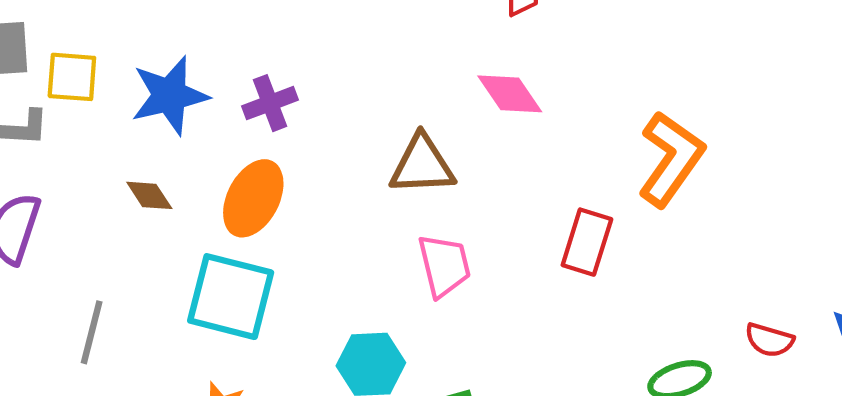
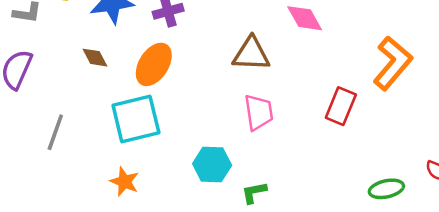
cyan square: (231, 297) -> (136, 119), turned -33

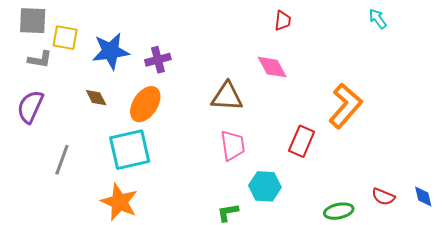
cyan hexagon: (212, 165) -> (265, 186), moved
orange star: (124, 182) -> (119, 202), size x1.5

